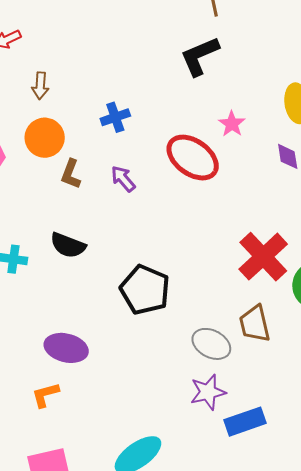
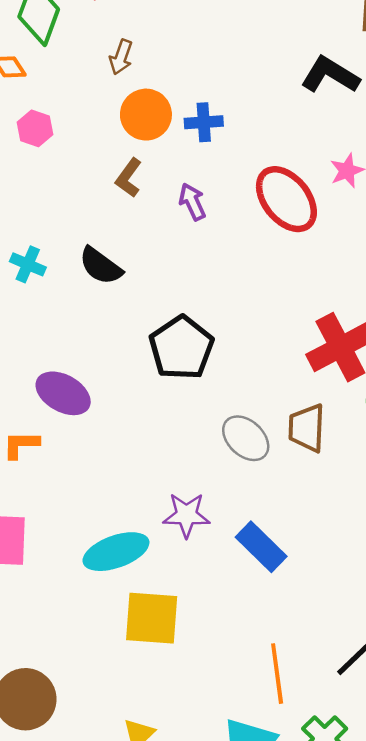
black L-shape: (200, 56) -> (330, 75), turned 39
orange circle: (45, 138) -> (146, 115), moved
purple star: (208, 392) -> (186, 515), moved
blue rectangle: (245, 422) -> (261, 547), turned 48

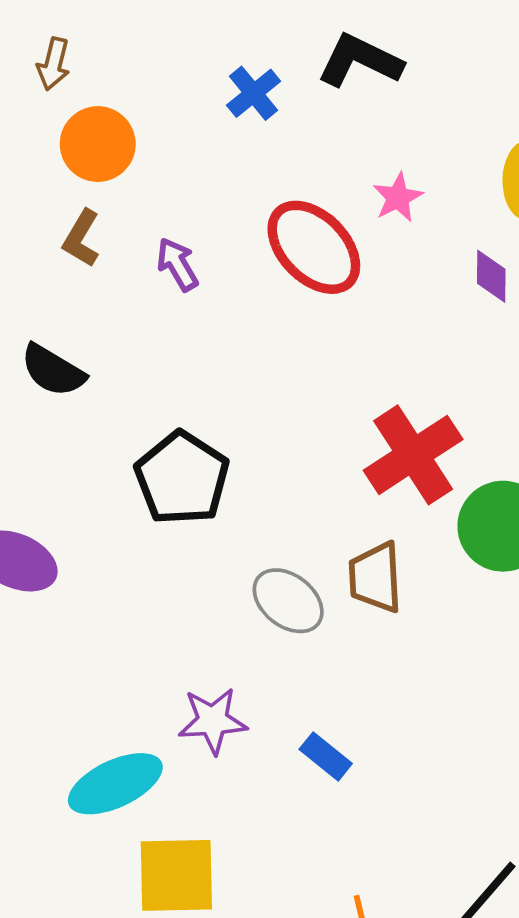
blue cross: (204, 122) -> (254, 93), moved, turned -30
blue rectangle: (261, 547) -> (326, 756), size x0.7

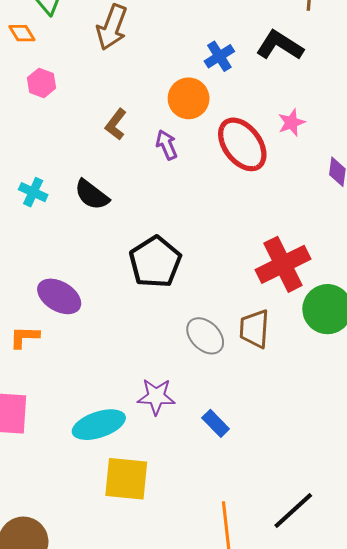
brown arrow: (53, 64) -> (112, 27), size x1.6
orange circle: (98, 144) -> (189, 98), moved

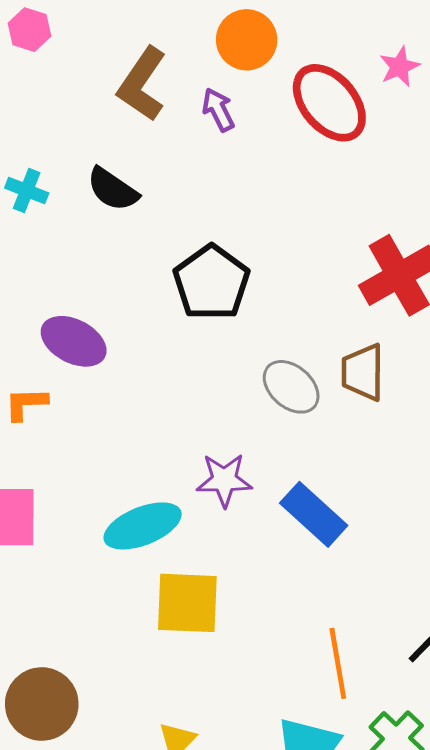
brown L-shape: (116, 124) -> (142, 84), size x1.6
blue rectangle: (216, 423) -> (314, 514), size x1.6

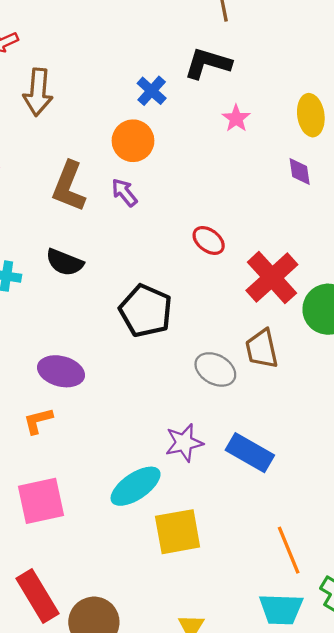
pink star: (400, 67) -> (236, 118), moved
red ellipse: (329, 103) -> (209, 240), moved, size x0.6

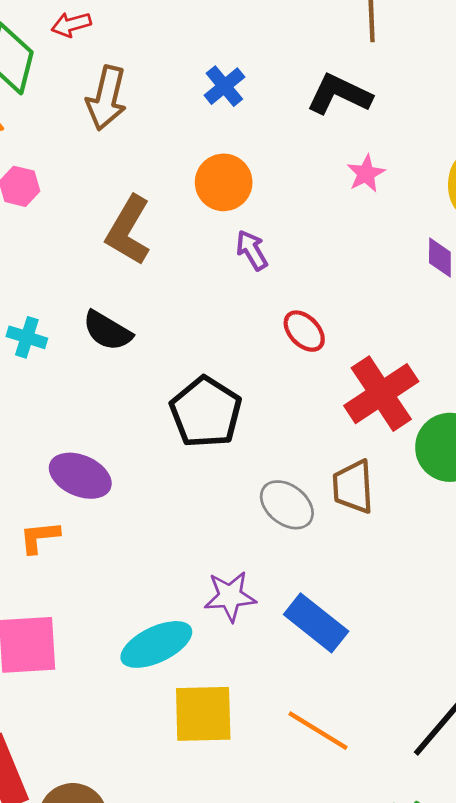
blue cross: (152, 91) -> (224, 86), moved
purple arrow: (124, 192) -> (252, 250), moved
orange line: (289, 550) -> (318, 731), moved, turned -45

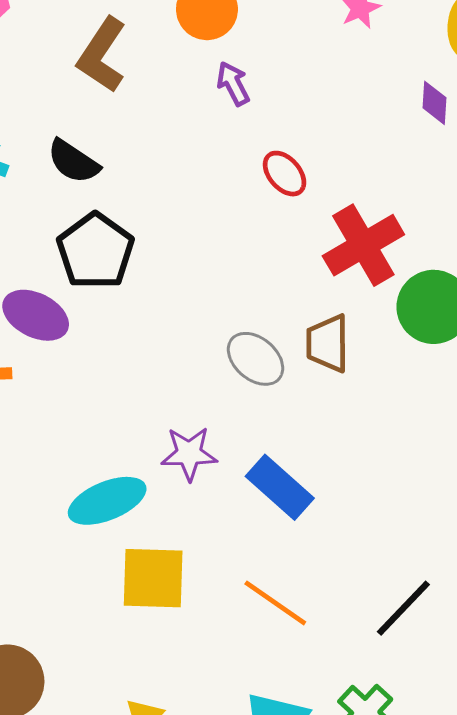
black pentagon: (206, 412) -> (95, 251), moved

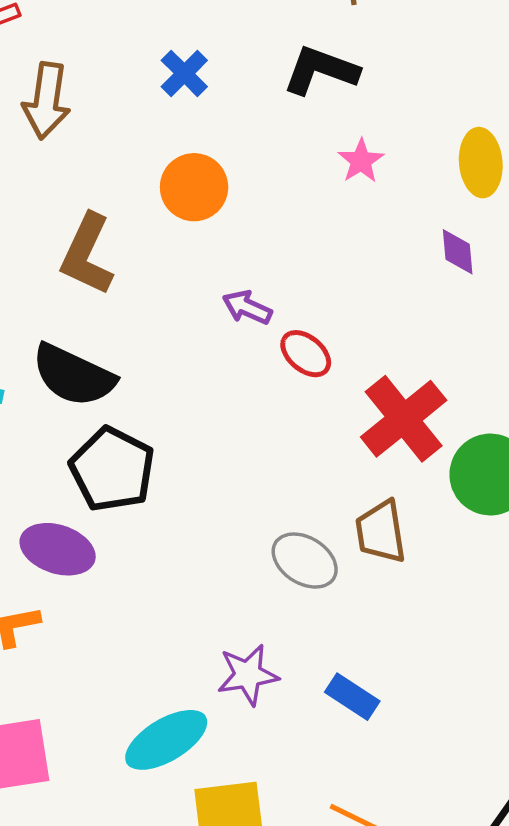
purple arrow: (233, 84) -> (247, 307), moved, turned -30
black semicircle: (73, 161) -> (73, 375), size x1.4
blue rectangle: (280, 487) -> (352, 697), size x0.7

